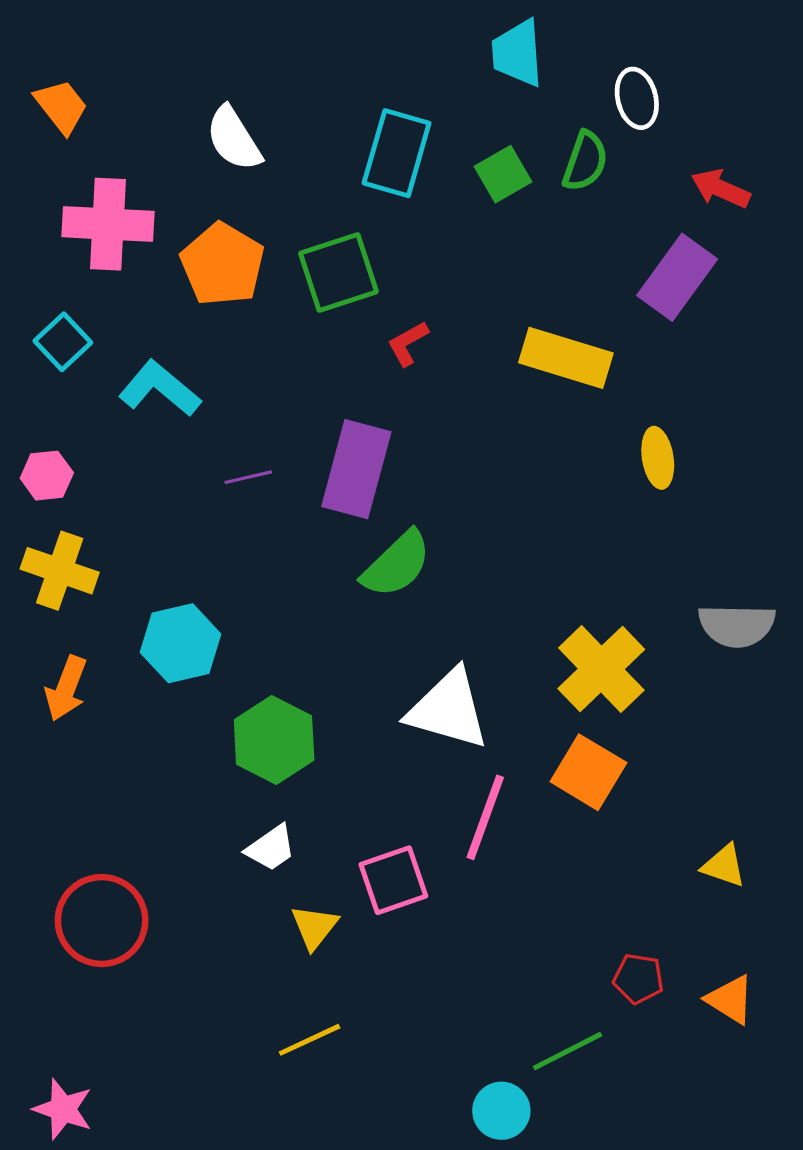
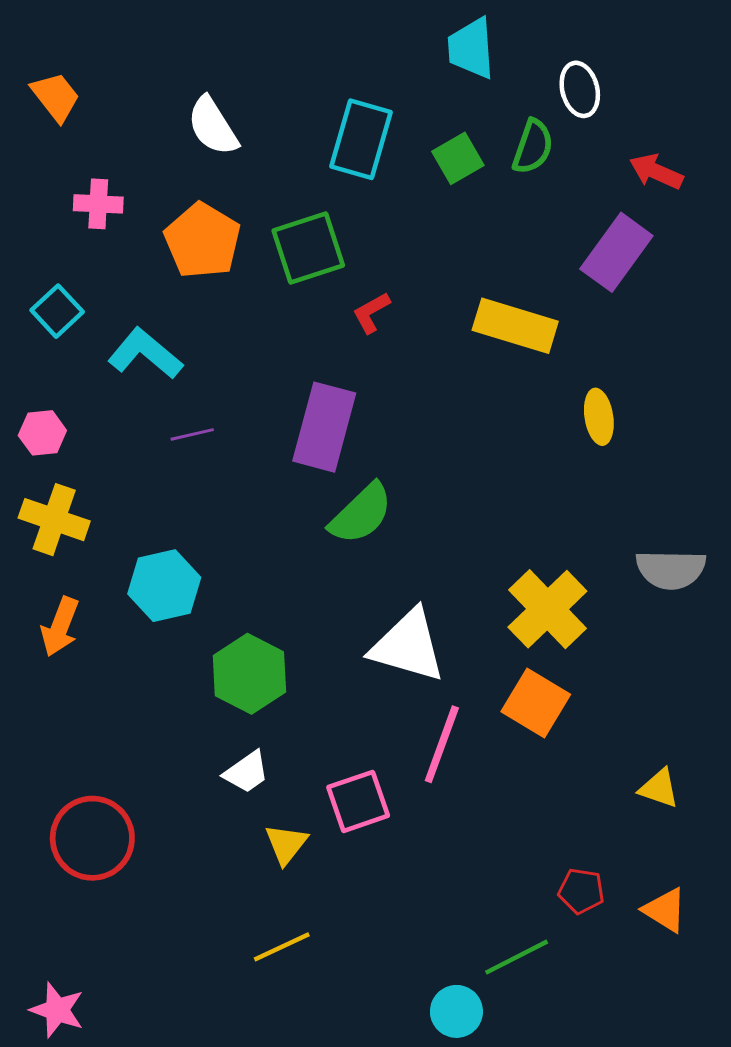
pink cross: (108, 224) -> (98, 204), size x0.6
purple line: (248, 477) -> (192, 434), moved

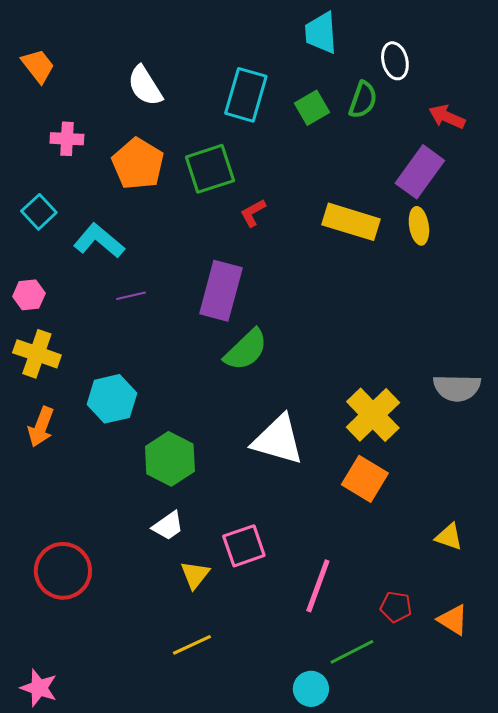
yellow ellipse: (599, 417) -> (419, 226), moved
pink line: (442, 744) -> (318, 586), moved

